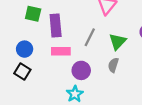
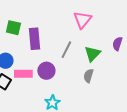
pink rectangle: (61, 51) -> (23, 74), moved
purple circle: (81, 70) -> (46, 71), moved

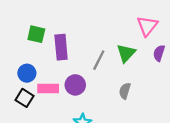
pink triangle: (82, 20) -> (147, 26), moved
green triangle: (92, 54) -> (126, 53), moved

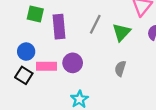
gray line: (99, 60) -> (95, 24), moved

